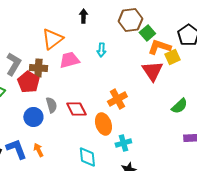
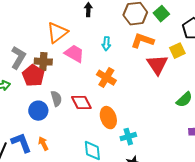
green square: (147, 33) -> (161, 14), moved
orange L-shape: (159, 47) -> (142, 41), moved
pink trapezoid: (69, 60) -> (74, 54), turned 45
orange cross: (117, 99) -> (106, 78), moved, turned -30

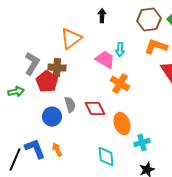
pink trapezoid: (74, 54) -> (105, 60), moved

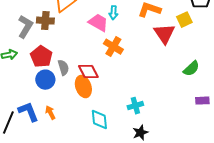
brown cross: (57, 68) -> (45, 21), moved
red pentagon: (47, 82) -> (41, 57), moved
orange ellipse: (122, 124) -> (83, 87), moved

